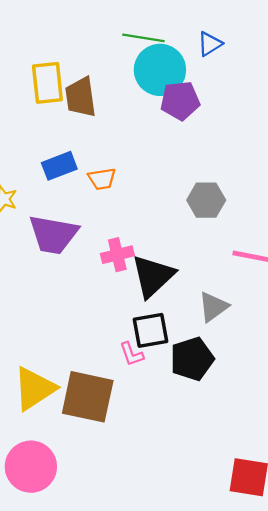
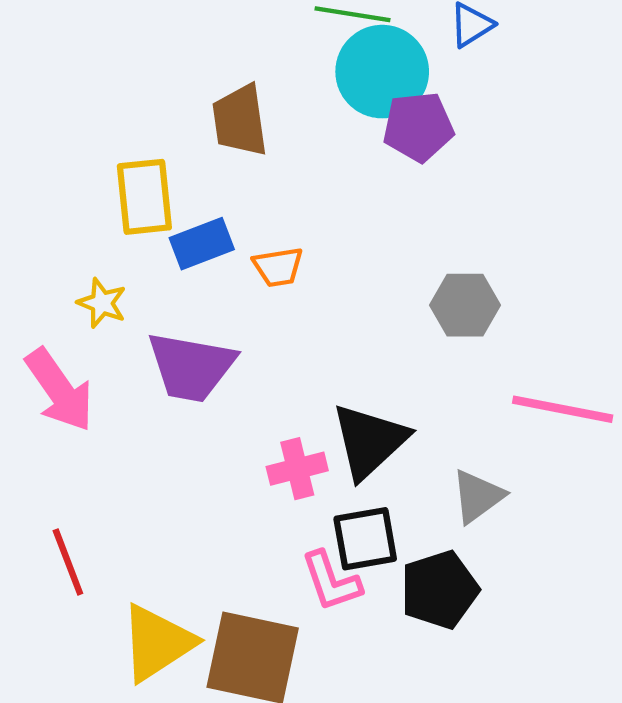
yellow rectangle: (47, 83) -> (144, 197), moved
pink cross: (117, 255) -> (297, 469), moved
pink L-shape: (132, 354) -> (331, 581), size x1.4

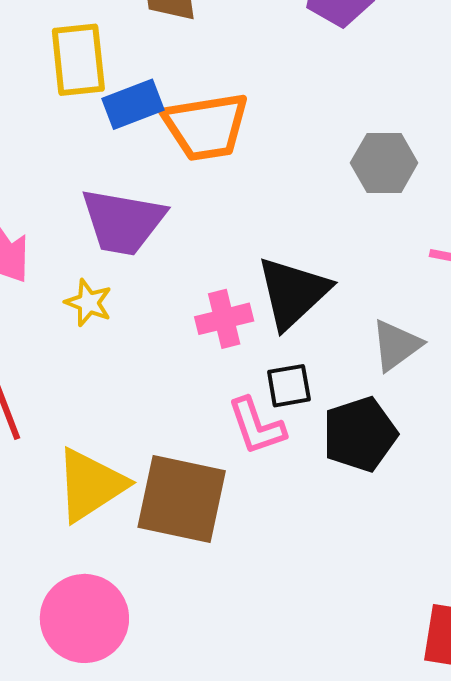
orange trapezoid: (278, 267) -> (206, 127), size x1.8
yellow star: (102, 303) -> (88, 303), moved
black square: (365, 539) -> (289, 386), size x0.7

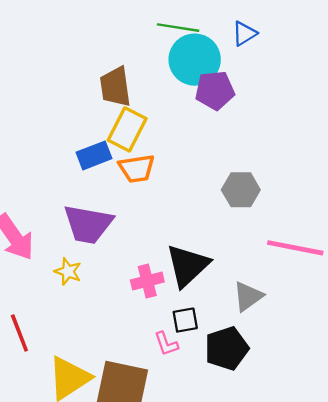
yellow rectangle: (78, 60) -> (127, 129), moved, turned 33
orange trapezoid: (206, 127) -> (137, 168), size x0.7
pink L-shape: (257, 426) -> (166, 344), size x0.7

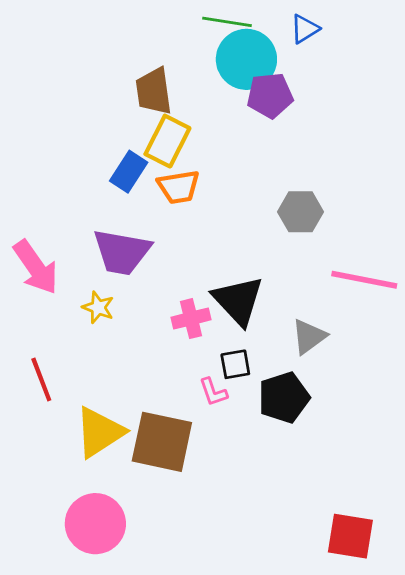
blue rectangle: (94, 155) -> (129, 172), turned -36
black triangle: (188, 266) -> (238, 301), turned -30

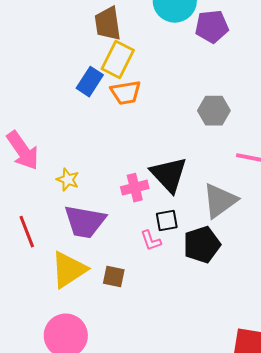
purple pentagon: (270, 95) -> (212, 27), moved
purple trapezoid: (122, 252) -> (85, 222), moved
gray triangle: (309, 337) -> (220, 201), size x1.4
brown square: (162, 442) -> (114, 277), size x0.5

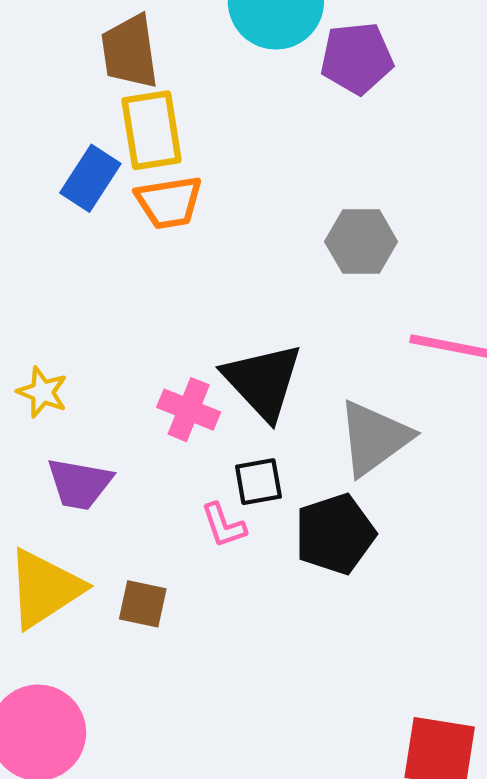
yellow rectangle: (118, 60) -> (152, 130), turned -36
pink cross: (135, 188) -> (189, 410), turned 36
purple trapezoid: (85, 222) -> (79, 484), size x0.7

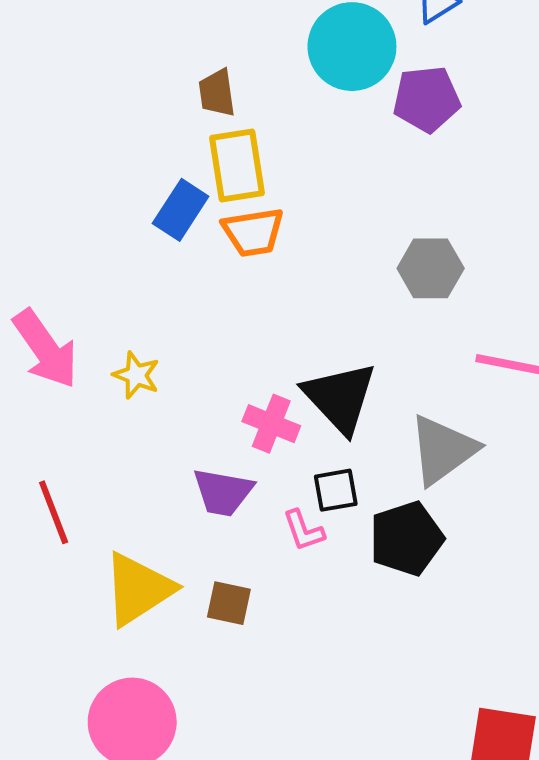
brown trapezoid: (130, 52) -> (217, 93), size x0.7
yellow star: (42, 392) -> (136, 375), moved
purple trapezoid: (79, 484) -> (223, 492), moved

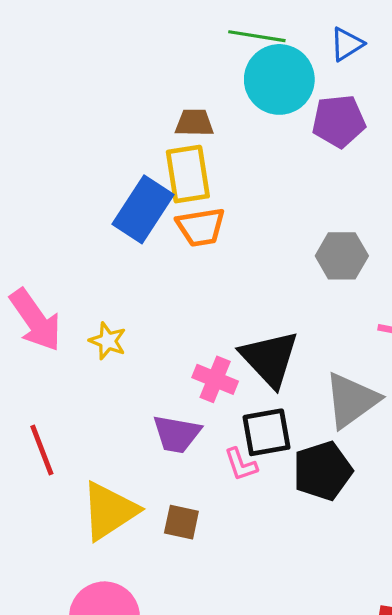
brown trapezoid: (217, 93) -> (194, 123), moved, turned 99
blue rectangle: (181, 210) -> (143, 209), size x1.4
black square: (336, 490) -> (266, 432), size x1.4

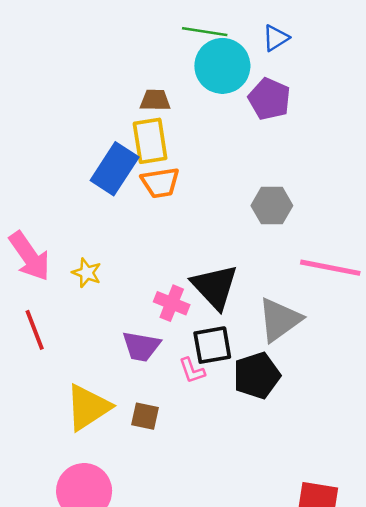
purple pentagon: (339, 121) -> (269, 99), turned 30
red line: (42, 450) -> (35, 330), moved

